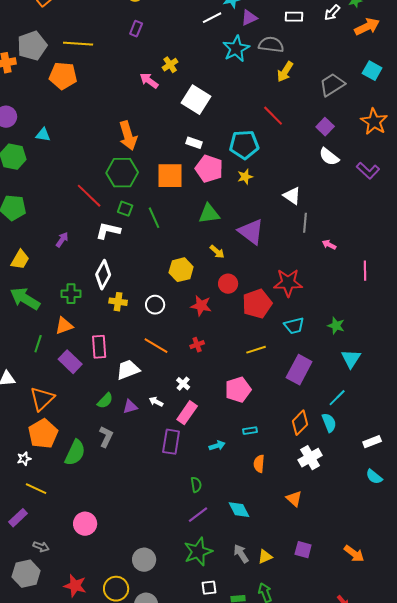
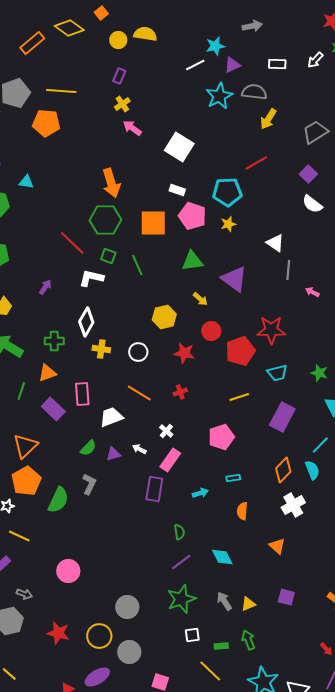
yellow cross: (170, 65) -> (122, 104), moved
red line: (273, 116) -> (256, 163), turned -75

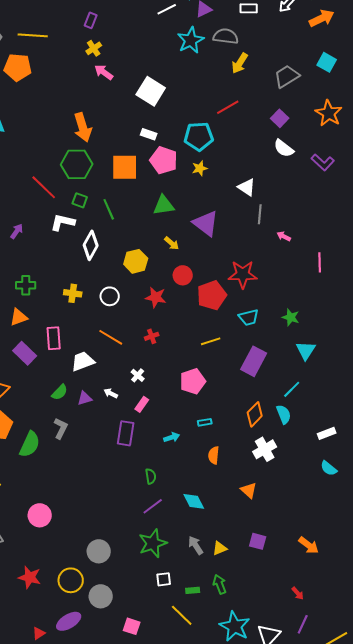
white diamond: (86, 322) -> (91, 245), moved
pink rectangle: (170, 460) -> (142, 404), size x0.7

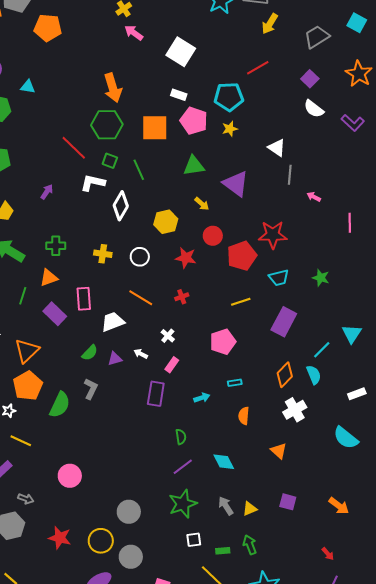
cyan triangle: (306, 350) -> (352, 334), moved
cyan semicircle: (329, 468) -> (346, 438), moved, size x1.5

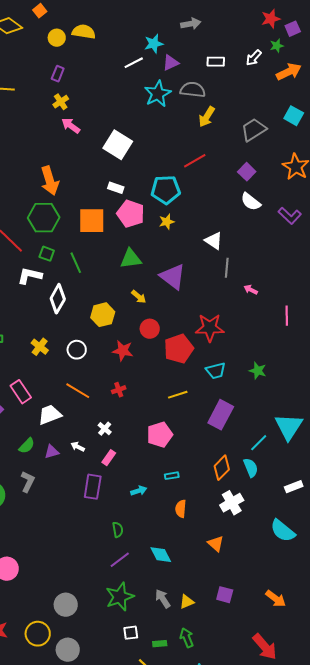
yellow cross: (103, 254) -> (40, 347), turned 30
pink rectangle: (84, 299) -> (21, 392), turned -30
cyan triangle: (352, 334) -> (289, 427), size x1.4
red arrow: (328, 554) -> (265, 647), size x2.0

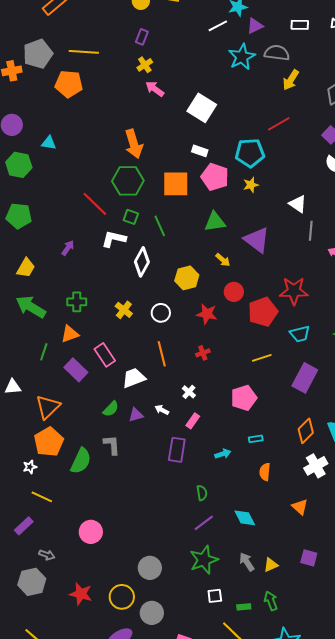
orange line: (78, 391) -> (162, 354), turned 45
gray L-shape: (28, 482) -> (112, 445), turned -30

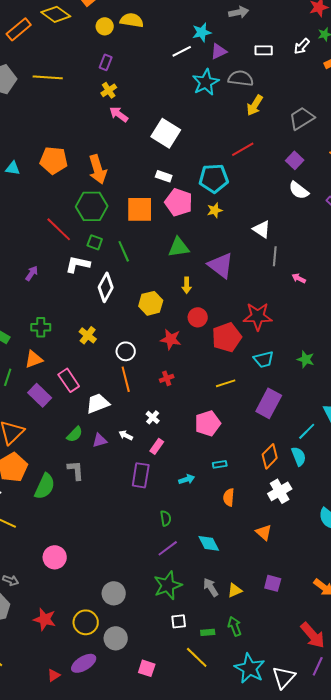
orange pentagon: (69, 84) -> (54, 160), moved
yellow arrow: (223, 260) -> (187, 285), turned 49
white circle: (161, 313) -> (126, 351), moved

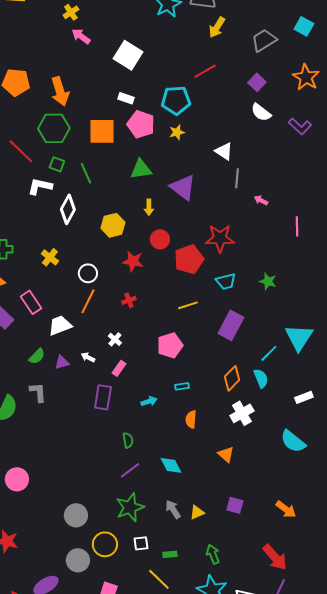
orange line: (126, 379) -> (88, 301), turned 40
yellow circle: (86, 622) -> (105, 544), moved
green arrow: (235, 626) -> (213, 554), moved

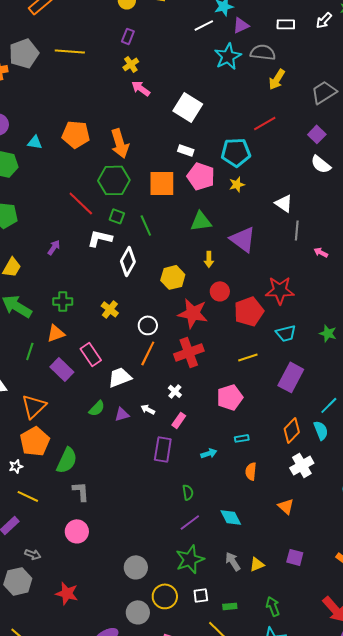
red star: (133, 261) -> (193, 313), size x1.4
red cross: (129, 300) -> (189, 352), size x2.0
gray L-shape: (38, 392) -> (81, 491), moved

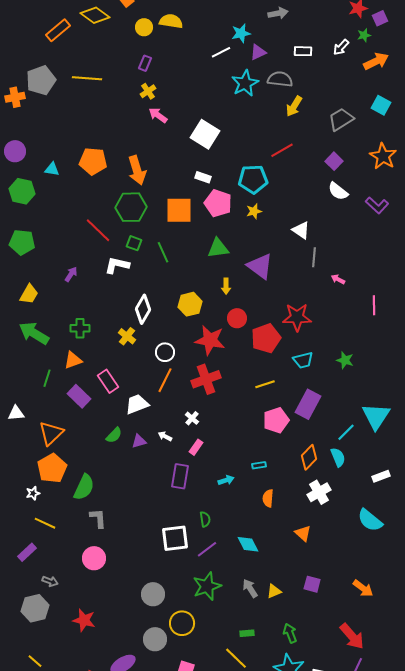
white diamond: (128, 261) -> (143, 309), moved
pink pentagon: (230, 397) -> (276, 420), moved
white square: (201, 595) -> (175, 538), moved, size x1.8

